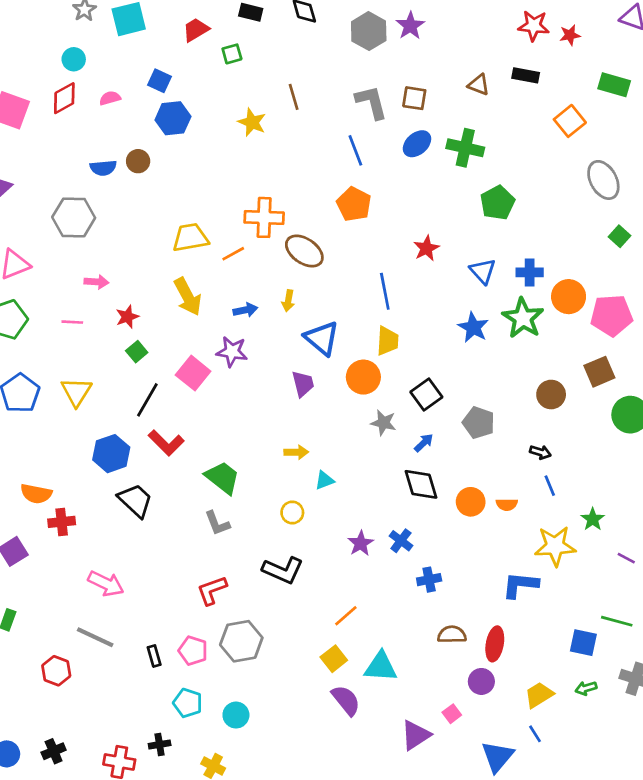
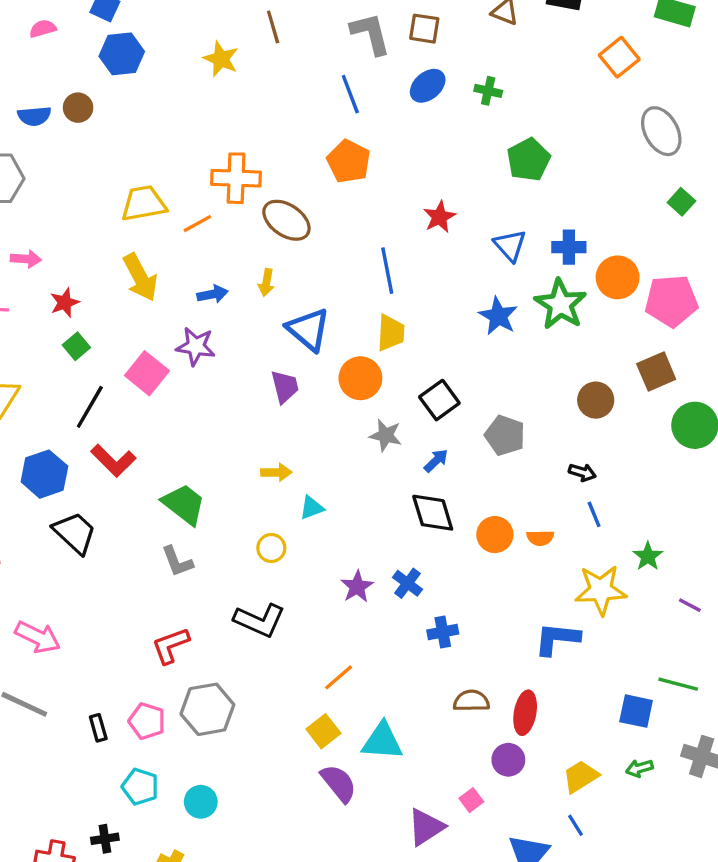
green cross: (465, 148) -> (488, 91), size x0.6

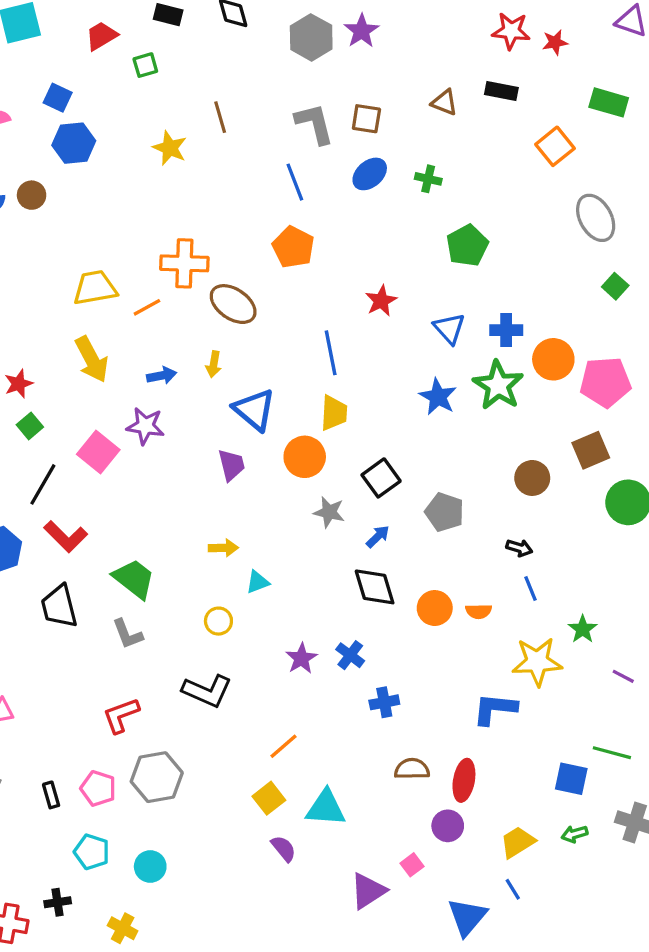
black trapezoid: (75, 533) -> (59, 606), moved, turned -147
purple semicircle: (339, 783) -> (284, 849), size x0.7

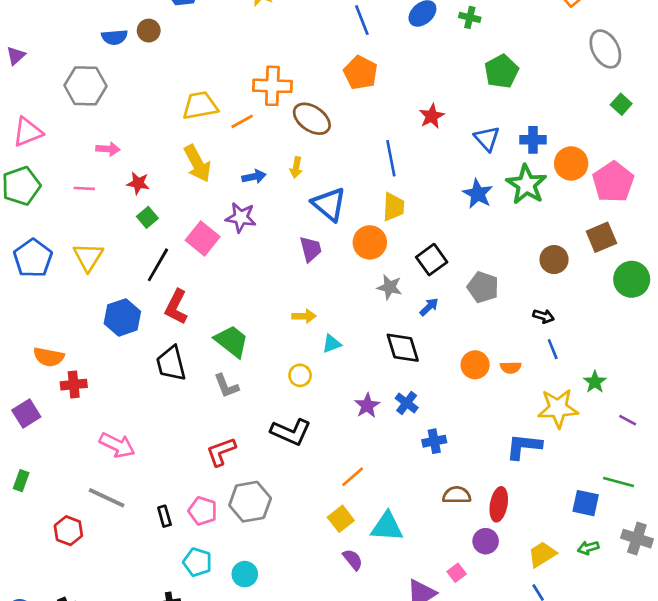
pink pentagon: (605, 382) -> (613, 182), turned -30
red star: (19, 384) -> (138, 183), turned 30
red L-shape: (66, 536) -> (176, 307), turned 72
black diamond: (375, 587) -> (403, 348), moved

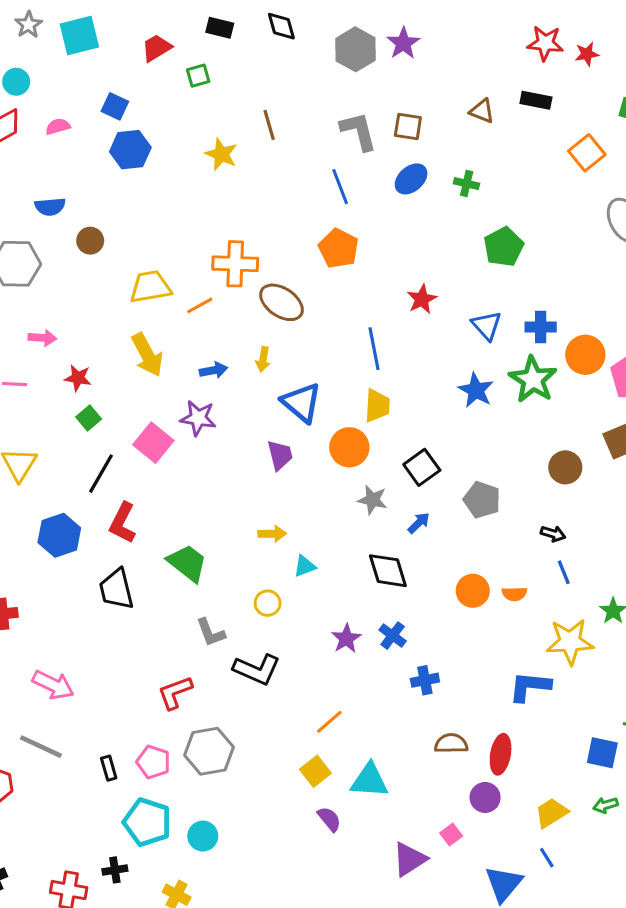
brown circle: (149, 31) -> (90, 241), moved
gray L-shape: (226, 386) -> (211, 632), moved
cyan pentagon: (197, 562) -> (147, 822), size x1.4

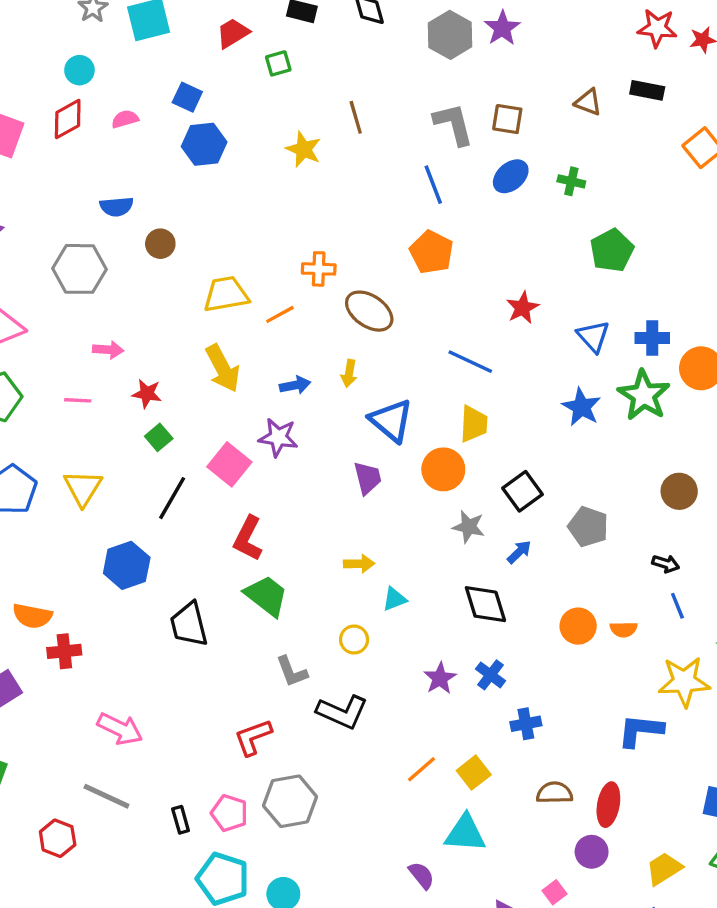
orange cross: (235, 264) -> (319, 269), size x0.7
blue line: (374, 349) -> (470, 362), turned -54
red L-shape: (123, 523) -> (248, 538), moved
yellow square: (315, 771) -> (474, 773), moved

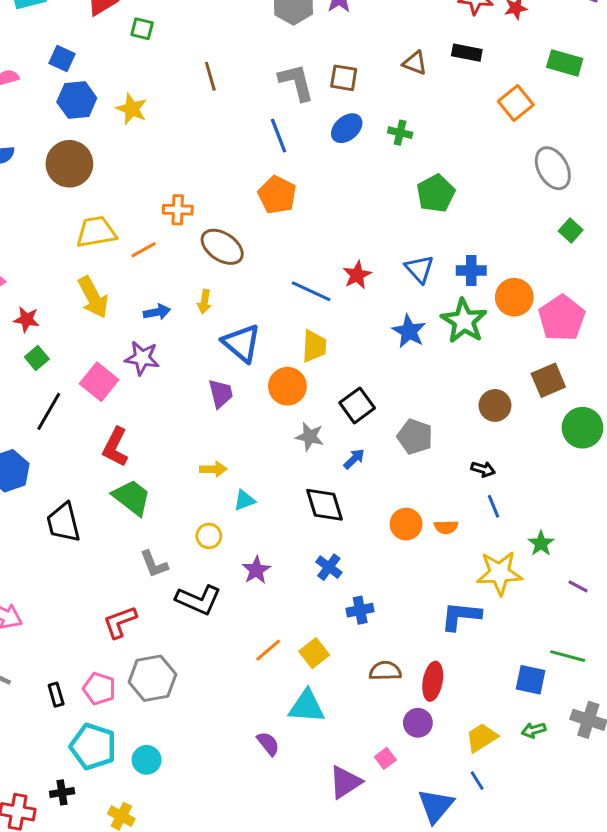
green square: (278, 63) -> (142, 29), turned 30
yellow star: (304, 149) -> (132, 109), moved
brown circle: (160, 244) -> (69, 164), moved, size x1.8
red star: (523, 308) -> (357, 275), moved
purple star: (440, 678) -> (256, 570), moved

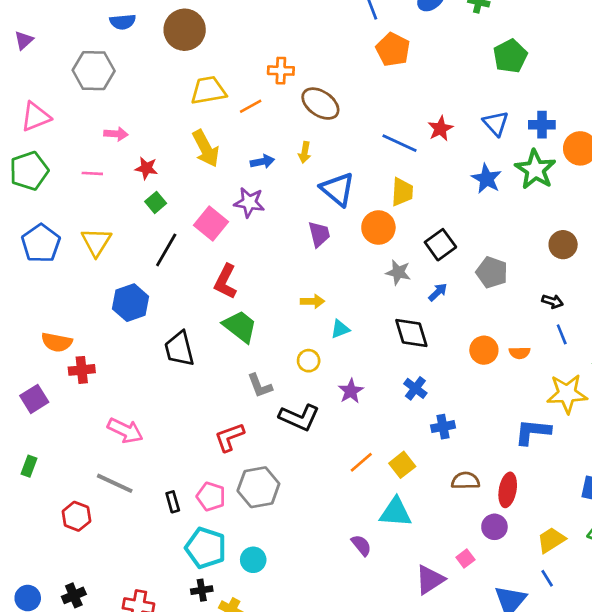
orange pentagon: (277, 195) -> (393, 49), moved
black cross: (62, 792) -> (202, 590), moved

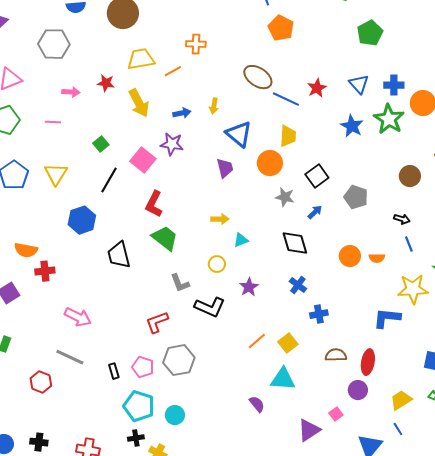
brown ellipse: (320, 104) -> (258, 77), moved
red star: (146, 168) -> (106, 83), moved
black cross: (74, 595) -> (39, 442), turned 30

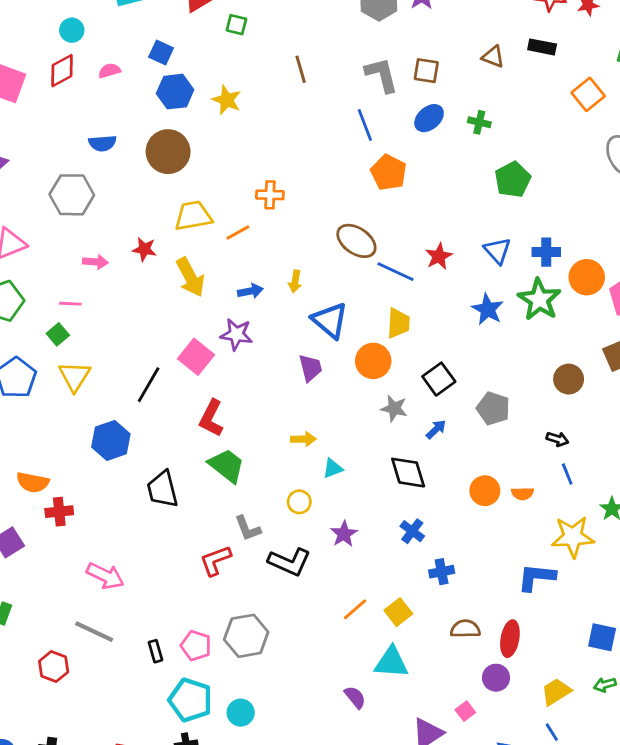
green square: (101, 144) -> (58, 334), moved
red L-shape: (157, 322) -> (216, 560), moved

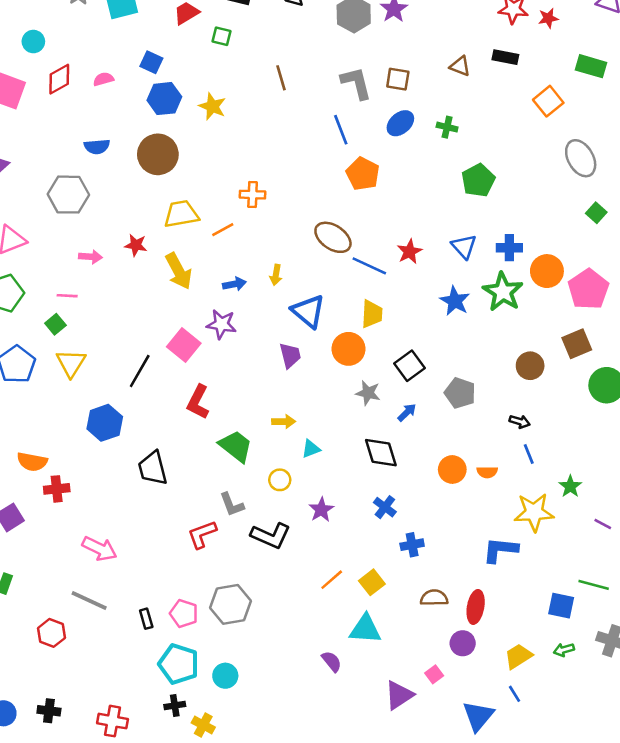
cyan circle: (72, 30) -> (33, 42), moved
green trapezoid: (227, 466) -> (236, 446), moved

